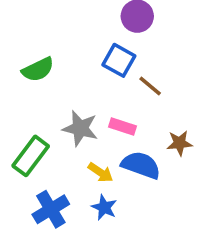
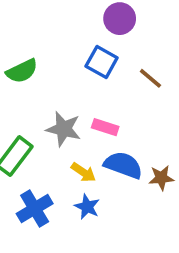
brown line: (150, 86) -> (150, 78), moved
brown star: (180, 143) -> (161, 178), moved

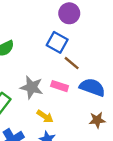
brown line: (150, 78) -> (72, 63), moved
blue semicircle: (123, 165) -> (92, 87), moved

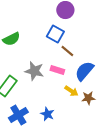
blue semicircle: (92, 87) -> (84, 71), turned -70
yellow arrow: (45, 116) -> (71, 91), moved

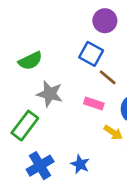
gray star: (34, 71) -> (50, 94), moved

